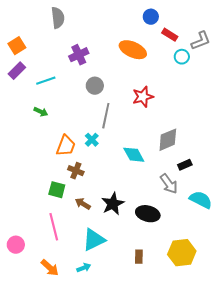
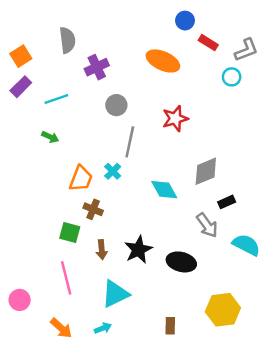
gray semicircle: (58, 18) -> (67, 40), moved
cyan circle: (182, 57) -> (232, 77), moved
brown arrow: (83, 204) -> (102, 250), turned -126
brown rectangle: (139, 257) -> (170, 326), moved

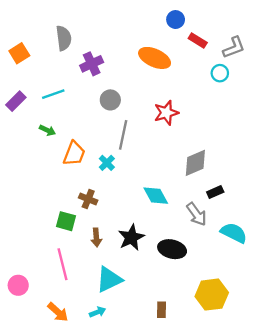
purple rectangle: (21, 87) -> (16, 101), moved
orange trapezoid: (81, 179) -> (74, 154), moved
cyan diamond: (164, 190) -> (156, 196), moved

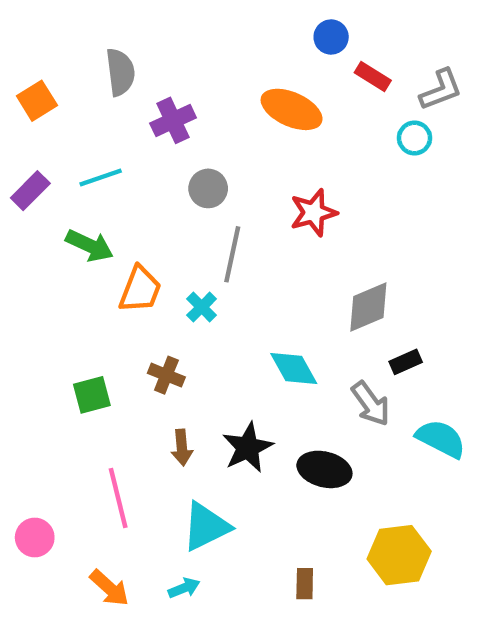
green arrow: (47, 130) -> (90, 246), size x1.5
green square: (66, 221) -> (92, 395), moved, turned -30

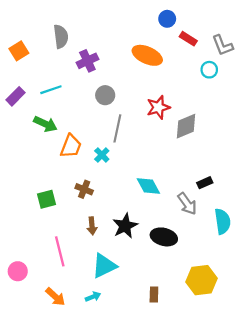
gray L-shape: (441, 90) -> (223, 45), turned 90
gray diamond: (368, 307) -> (186, 126), moved
cyan semicircle: (441, 439) -> (223, 221), turned 55

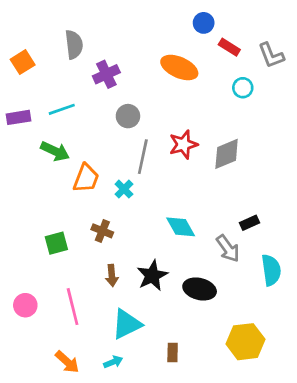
cyan circle: (209, 70) -> (243, 88), moved
purple rectangle: (15, 96) -> (19, 117), turned 36
red star: (158, 107) -> (183, 144), moved
pink circle: (18, 271) -> (25, 305), moved
brown rectangle: (154, 294) -> (173, 352), moved

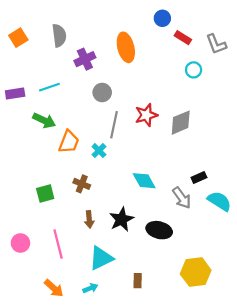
orange square: (23, 62) -> (18, 38), moved
orange ellipse: (179, 67) -> (126, 47), moved, turned 52
cyan semicircle: (271, 270) -> (219, 201), moved, turned -50

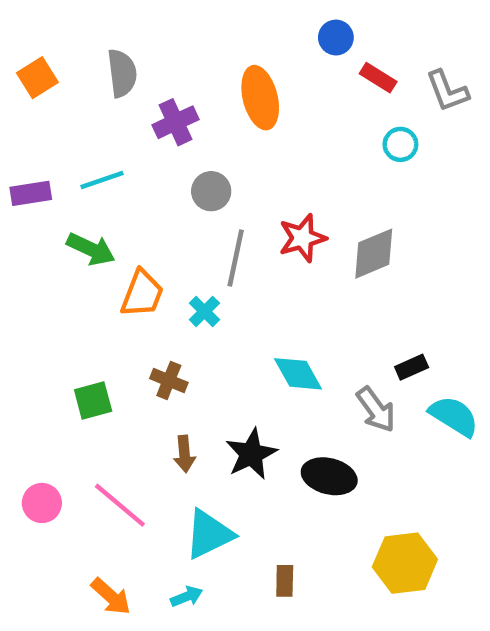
pink line: (58, 244) -> (120, 505), turned -36

